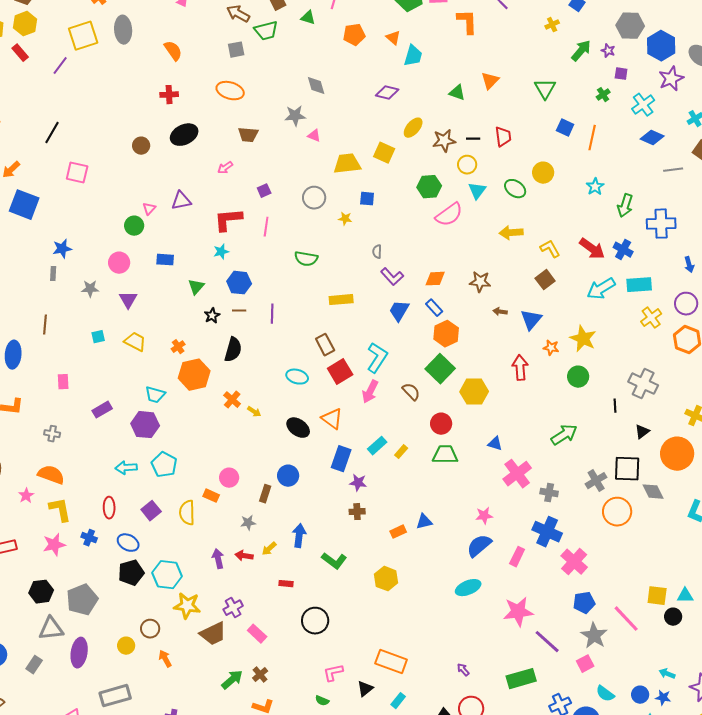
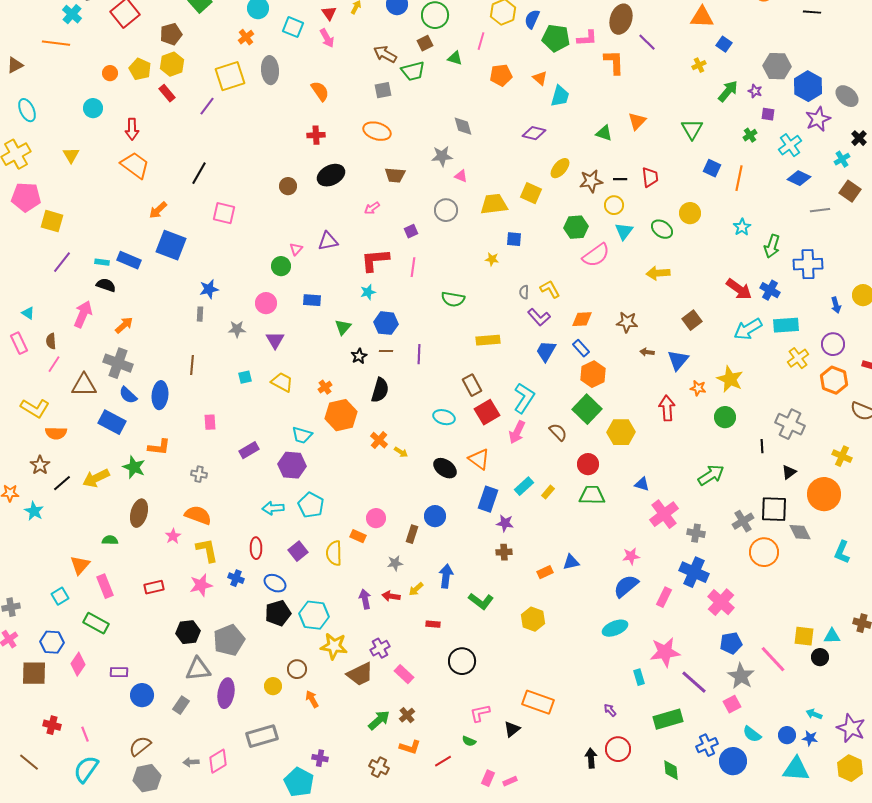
gray circle: (314, 198) -> (446, 210), moved
yellow L-shape: (550, 249) -> (550, 289), moved
cyan rectangle: (398, 701) -> (639, 677), moved, turned -56

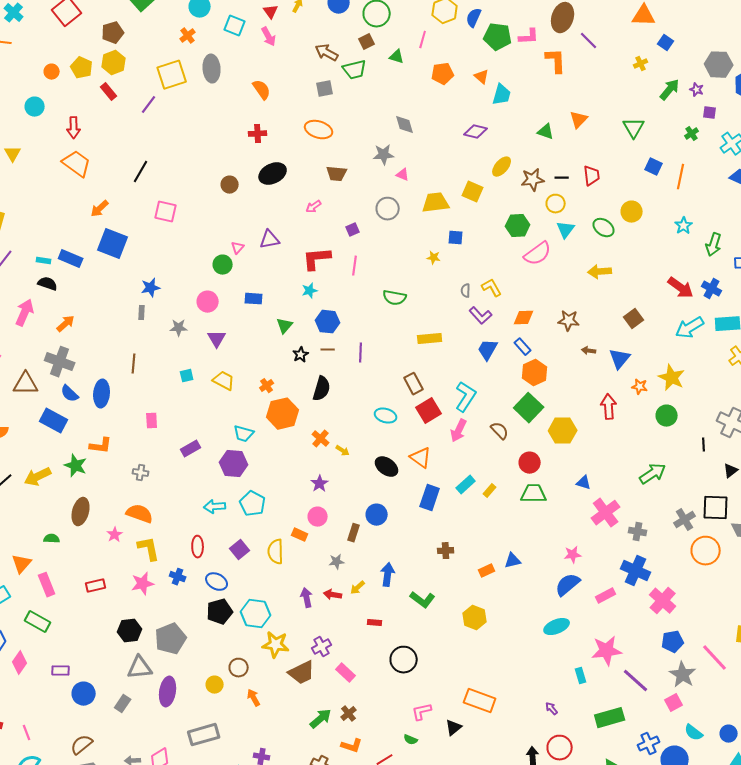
purple star: (505, 523) -> (320, 484), moved, turned 30
pink rectangle: (664, 597) -> (606, 596), turned 36

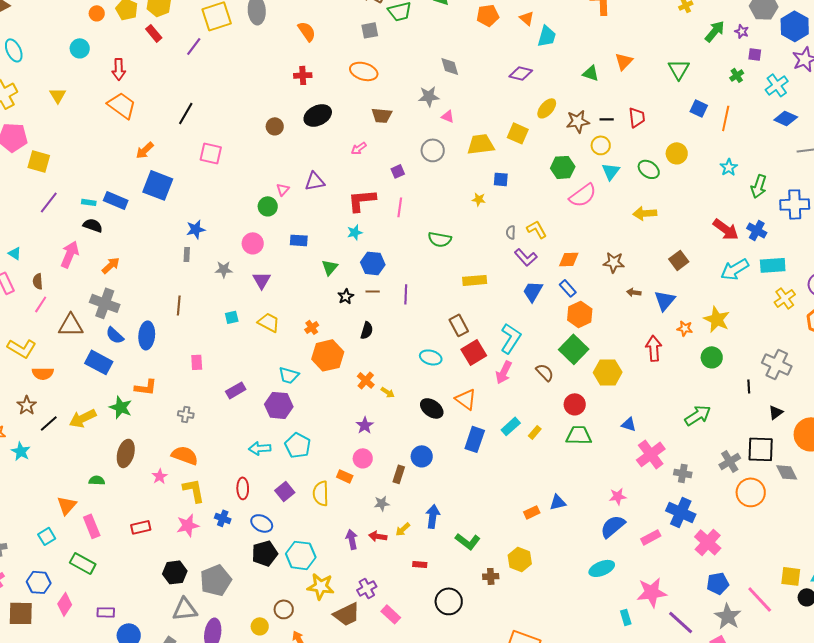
black semicircle: (322, 389) -> (367, 330), size x0.7
brown cross: (446, 551) -> (491, 576), moved

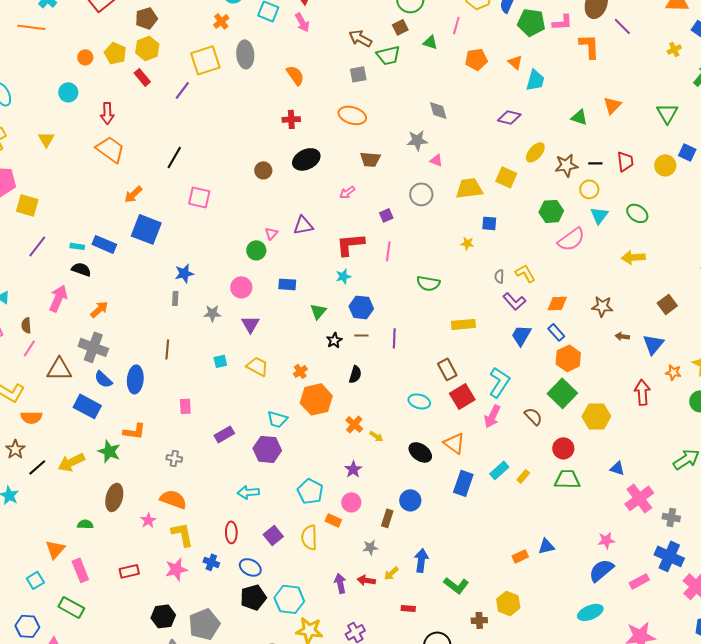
yellow circle: (677, 153) -> (665, 165), moved
cyan pentagon: (298, 445) -> (310, 491), moved

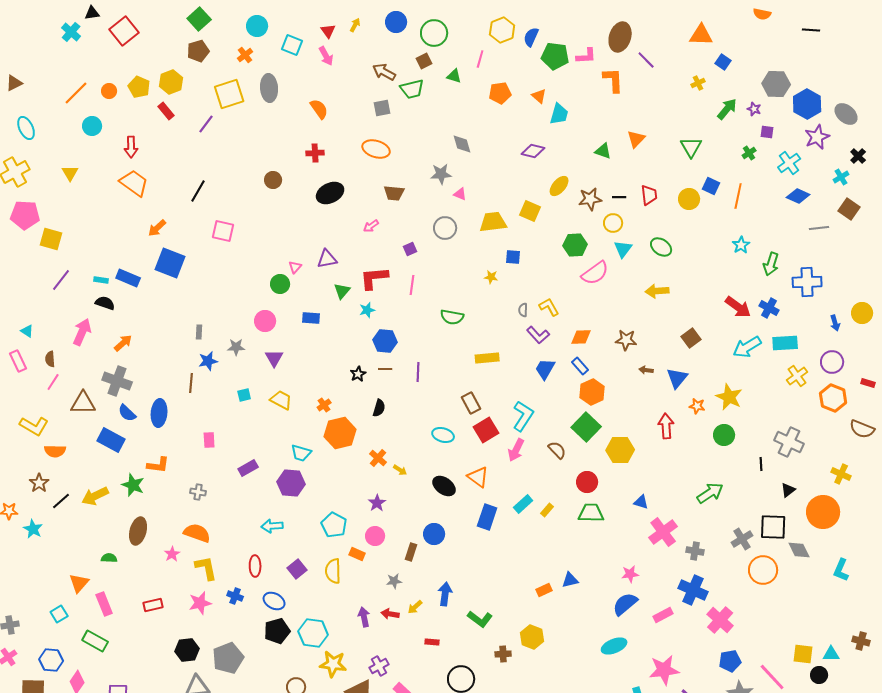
brown pentagon: (146, 18) -> (198, 51), moved
orange line: (31, 27) -> (76, 93), moved, turned -52
brown circle: (263, 170) -> (273, 180), moved
blue star: (184, 273) -> (208, 361), moved
green triangle: (318, 311) -> (342, 291), moved

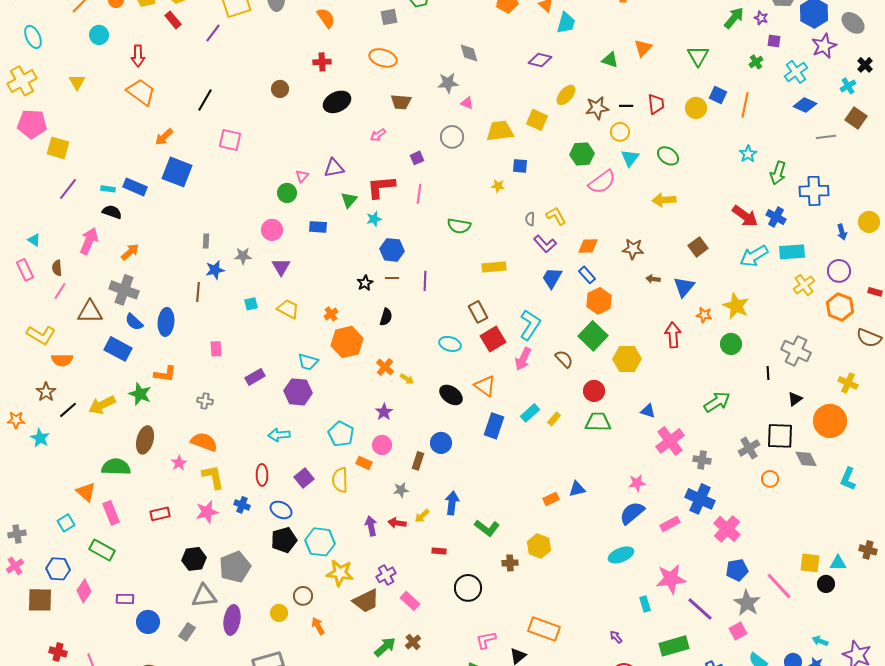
green semicircle: (109, 558) -> (116, 467), size x1.8
orange circle: (763, 570) -> (770, 479), size x0.6
orange triangle: (79, 583) -> (86, 492), turned -30

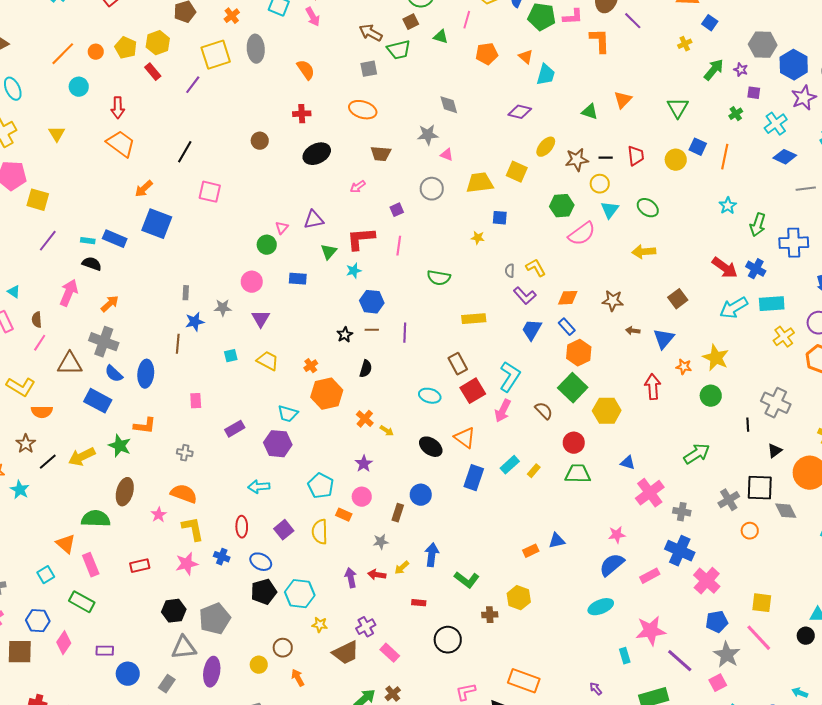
yellow square: (810, 563) -> (762, 603), moved
yellow star: (340, 573) -> (320, 625), size x0.6

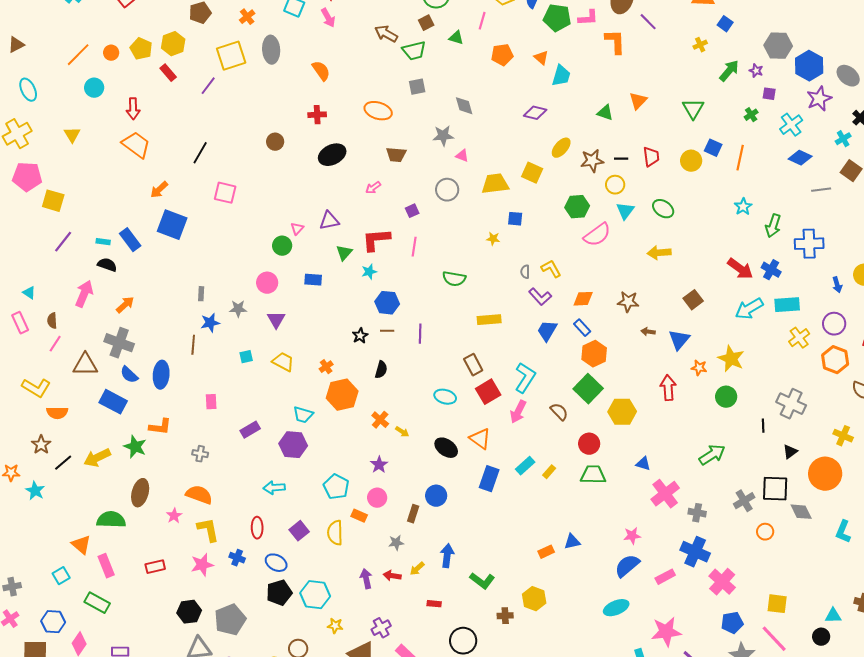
gray square: (369, 69) -> (417, 87), moved
blue rectangle: (115, 239) -> (130, 240), turned 30

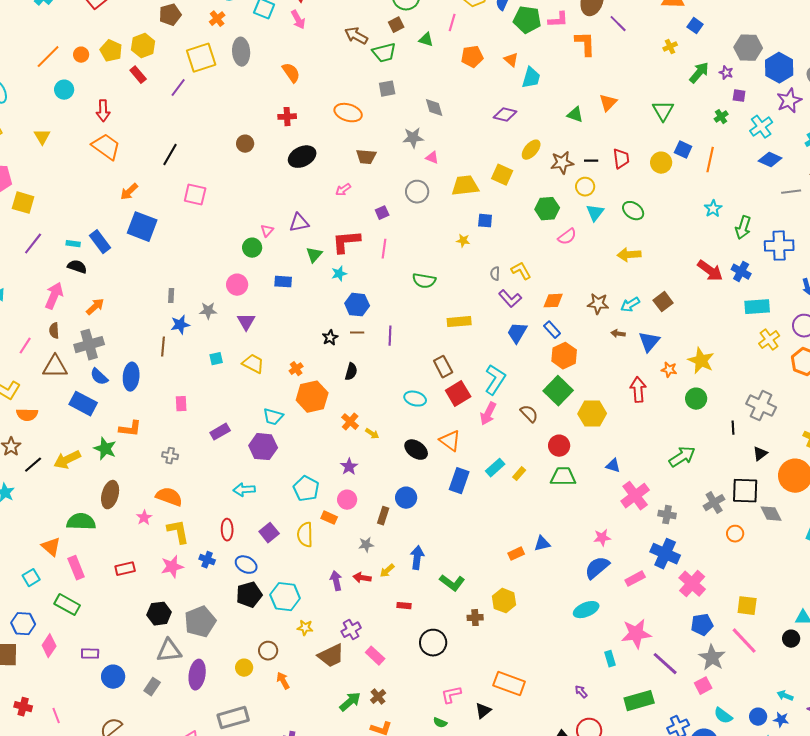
pink semicircle: (597, 235) -> (567, 237), size x0.7
cyan arrow: (749, 309) -> (630, 305), moved, size x0.7
brown semicircle: (52, 321) -> (54, 331), moved
gray cross: (119, 343) -> (89, 345), turned -36

